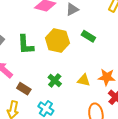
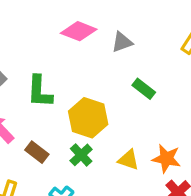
yellow hexagon: (57, 40) -> (88, 118), moved
brown rectangle: (24, 89) -> (37, 152), moved

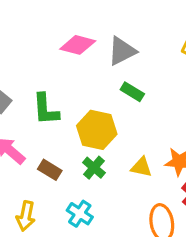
gray triangle: (122, 42) -> (122, 51), size x1.4
green rectangle: (144, 89) -> (132, 92), moved

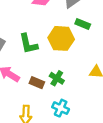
yellow hexagon: (97, 130) -> (61, 38), moved
green cross: (94, 168) -> (57, 78), moved

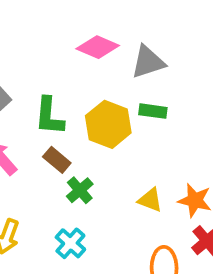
green rectangle: (83, 24) -> (153, 111), turned -32
brown rectangle: (37, 83) -> (57, 160), moved

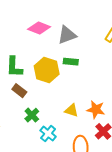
green cross: (80, 190) -> (32, 115), moved
cyan cross: (70, 243) -> (48, 134), moved

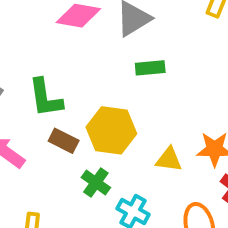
yellow hexagon: (47, 70) -> (111, 130), moved

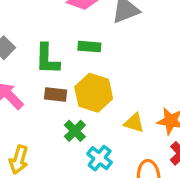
green rectangle: (150, 68) -> (89, 47), moved
brown rectangle: (64, 141) -> (56, 95), turned -30

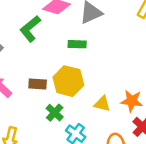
green rectangle: (89, 47) -> (77, 44), moved
green L-shape: (47, 59) -> (30, 29), moved, turned 52

